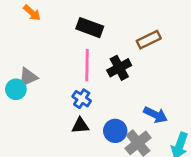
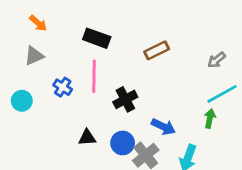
black cross: (119, 68) -> (125, 99), moved
gray triangle: (28, 77) -> (34, 56), moved
blue cross: (82, 99) -> (63, 87), moved

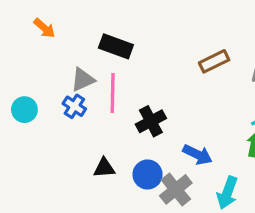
brown rectangle: (157, 50) -> (214, 61), moved
gray triangle: (34, 56) -> (83, 80), moved
cyan circle: (22, 101) -> (24, 110), moved

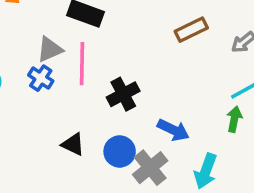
black triangle: (104, 168) -> (73, 144), turned 30

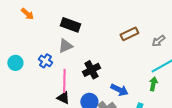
gray triangle: (50, 49) -> (65, 46), moved
pink line: (82, 64) -> (64, 81), moved

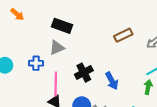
blue cross: (45, 61) -> (36, 63), turned -32
blue arrow: (119, 90) -> (112, 81), moved, turned 36

